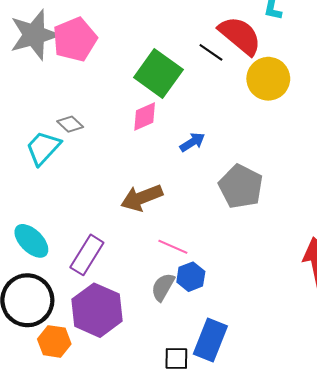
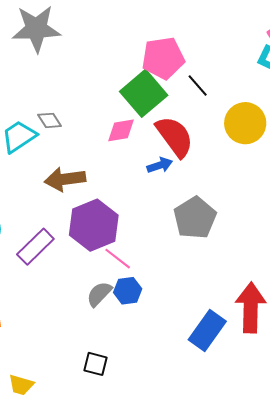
red semicircle: (240, 36) -> (175, 136), moved
pink pentagon: (75, 39) -> (163, 58), moved
brown arrow: (142, 198) -> (65, 179), moved
purple hexagon: (97, 310) -> (94, 225), moved
blue rectangle: (210, 340) -> (207, 330), moved

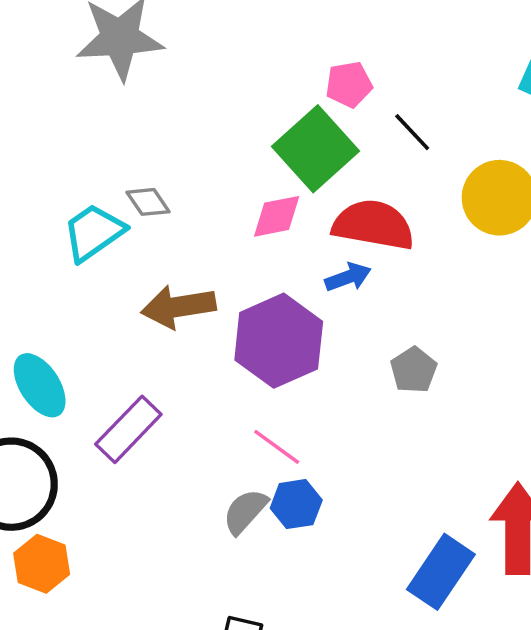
pink pentagon: (163, 58) -> (349, 84), size x0.6
red semicircle: (175, 136) -> (373, 225), turned -42
gray pentagon: (195, 218) -> (414, 370), size x0.6
purple hexagon: (94, 225) -> (279, 341), moved

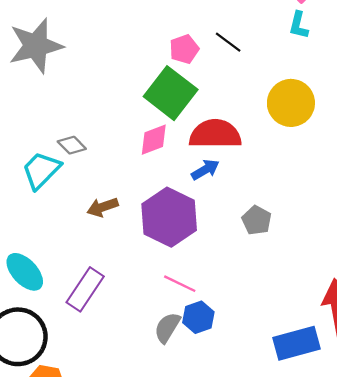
black line: (412, 132) -> (228, 42), moved
brown arrow: (178, 307) -> (103, 207), size x0.7
blue rectangle: (441, 572) -> (296, 343), turned 51

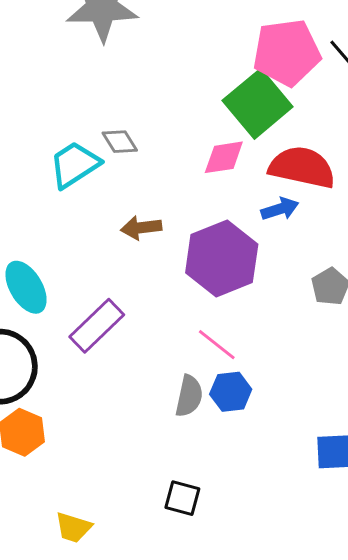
pink pentagon: (184, 49) -> (287, 52), size x1.8
gray semicircle: (167, 327) -> (189, 396), turned 148

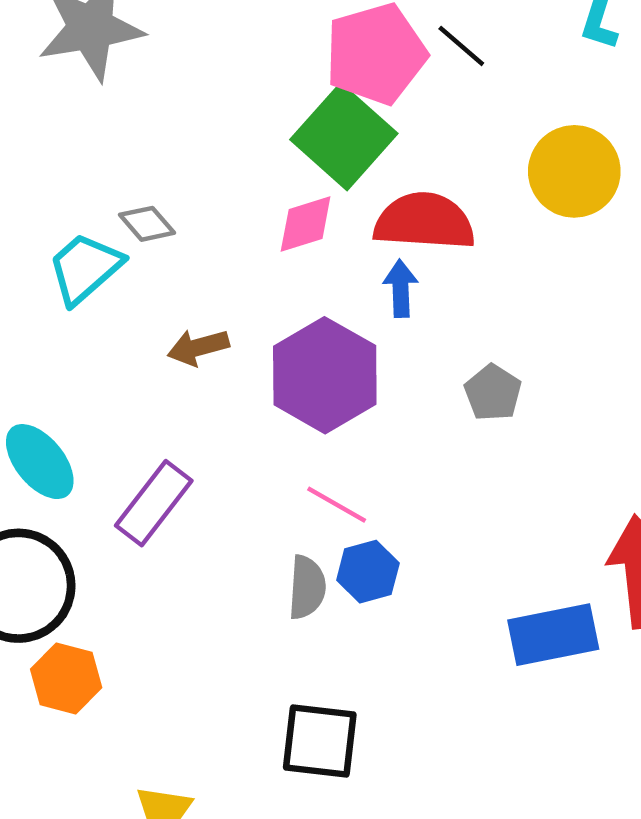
blue arrow: (280, 209) -> (401, 288), turned -66
black square: (182, 498) -> (320, 741), size x1.5

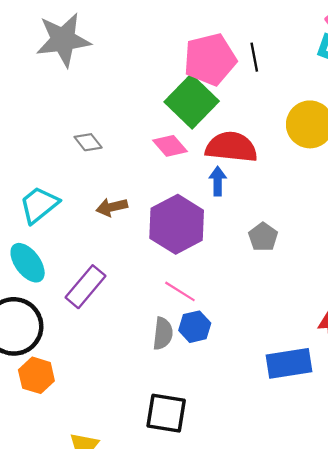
black line: (461, 46) -> (254, 57), turned 36
pink diamond: (306, 224) -> (170, 146), turned 64
cyan trapezoid: (85, 268) -> (39, 205), moved

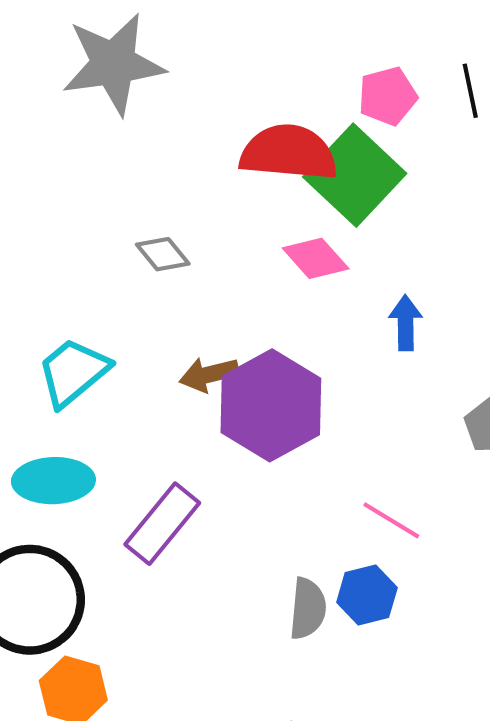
pink pentagon: (210, 59) -> (388, 96), size x0.6
red semicircle: (231, 147) -> (289, 153), moved
purple hexagon: (177, 224) -> (271, 405), moved
cyan ellipse: (28, 263) -> (53, 481), turned -54
pink line: (180, 291) -> (391, 520), moved

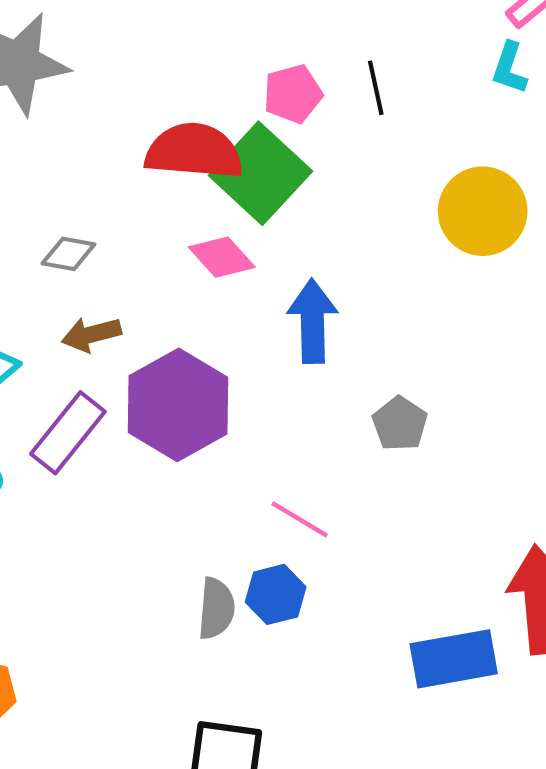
gray diamond: (163, 254) -> (68, 254), turned -40
blue arrow: (406, 323) -> (313, 321), size x1.5
brown arrow: (209, 374) -> (91, 334), moved
purple rectangle: (162, 524) -> (68, 433), moved

